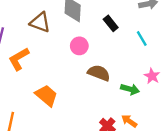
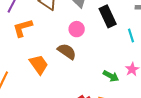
black rectangle: (111, 23) -> (108, 16), size x1.5
brown semicircle: (99, 73) -> (67, 51), moved

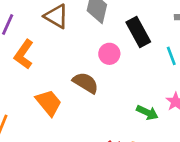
orange L-shape: (23, 28) -> (24, 54), turned -35
pink circle: (77, 29) -> (109, 54), moved

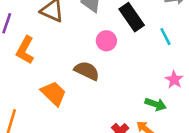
green arrow: (147, 112) -> (156, 104), moved

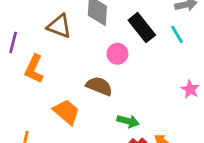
cyan line: (165, 37) -> (177, 34), moved
green arrow: (156, 104) -> (128, 121), moved

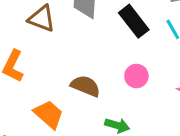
pink circle: (117, 54) -> (136, 76), moved

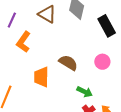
orange trapezoid: (49, 114) -> (41, 77), turned -140

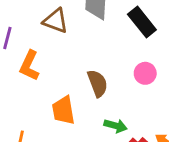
brown semicircle: (68, 63) -> (98, 83), turned 48
green arrow: (85, 92) -> (116, 126), moved

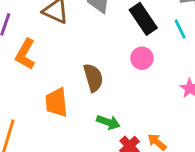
pink circle: (145, 73) -> (142, 58), moved

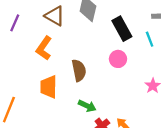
orange L-shape: (25, 54) -> (44, 48), moved

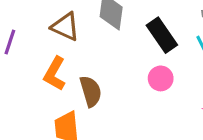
brown semicircle: (79, 70) -> (91, 91), moved

